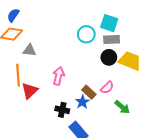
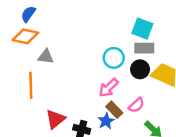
cyan circle: (86, 34) -> (114, 58), moved
pink arrow: (59, 76) -> (109, 88), moved, turned -150
red triangle: (30, 91) -> (55, 119), moved

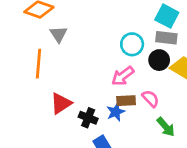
gray triangle: (46, 57) -> (59, 34), turned 42
pink semicircle: (136, 105) -> (151, 99), turned -98
brown rectangle: (114, 110) -> (126, 101), turned -56

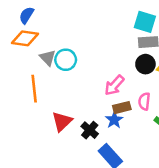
cyan circle: (132, 44) -> (66, 60), moved
pink semicircle: (151, 99) -> (144, 101), turned -120
black cross: (88, 118) -> (90, 130), turned 30

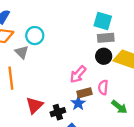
cyan circle: (66, 60) -> (35, 36), moved
black cross: (90, 130) -> (58, 112), turned 32

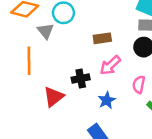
brown rectangle: (84, 93) -> (102, 38), moved
black cross: (58, 112) -> (81, 78), moved

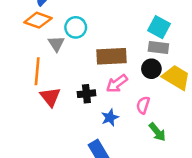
brown rectangle: (102, 38) -> (112, 56), size x1.6
red triangle: (54, 97) -> (50, 97), moved, turned -35

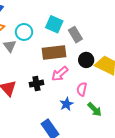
cyan square: (159, 27) -> (54, 24), moved
gray rectangle: (158, 48) -> (75, 35), moved, turned 56
blue star: (110, 118) -> (66, 104), moved

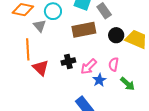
pink arrow: (60, 74) -> (89, 67), moved

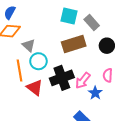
cyan circle: (53, 11) -> (38, 61), moved
black cross: (68, 62) -> (62, 78), size x1.6

